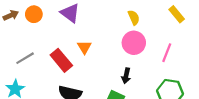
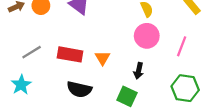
orange triangle: (84, 47) -> (103, 58), moved
red rectangle: (61, 60) -> (70, 54), turned -40

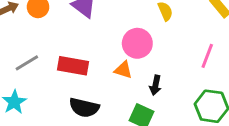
pink circle: (147, 36) -> (137, 43), moved
orange triangle: (103, 58) -> (123, 70), moved, turned -42

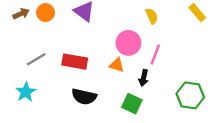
pink line: (207, 56) -> (155, 55), moved

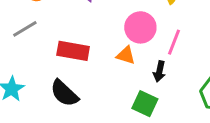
gray line: (36, 59) -> (25, 29), moved
black semicircle: (84, 97) -> (64, 93), moved, turned 30

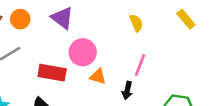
pink circle: (140, 27) -> (83, 52), moved

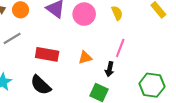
pink circle: (83, 52) -> (84, 14), moved
orange triangle: (98, 76) -> (85, 58), turned -32

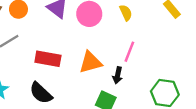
orange triangle: (85, 58) -> (90, 62), size x1.5

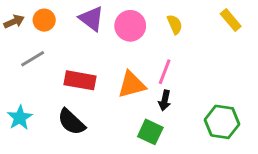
pink line: (129, 52) -> (165, 72), moved

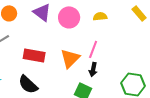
yellow semicircle: (175, 24) -> (100, 16), turned -72
orange triangle: (132, 85) -> (70, 58), turned -30

